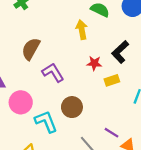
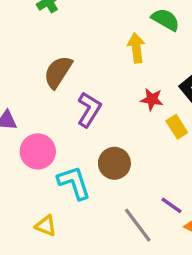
purple L-shape: (53, 72) -> (89, 110), turned 60
yellow rectangle: (112, 80) -> (177, 127), turned 72

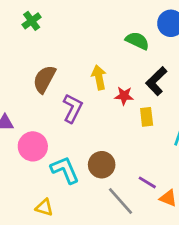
green semicircle: (165, 20) -> (137, 41), moved
yellow arrow: (136, 48) -> (99, 77), moved
yellow rectangle: (177, 127) -> (147, 117), turned 30
brown circle: (114, 163) -> (102, 165), moved

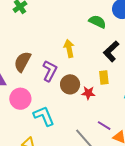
brown semicircle: (44, 79) -> (22, 62), moved
red star: (124, 96) -> (88, 93), moved
brown circle: (102, 165) -> (70, 84), moved

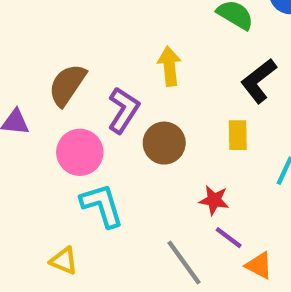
red star: (88, 93) -> (214, 200), moved
pink circle: (20, 99) -> (80, 152), moved

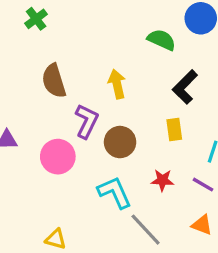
brown semicircle: (67, 85) -> (54, 81), moved, turned -44
cyan L-shape: (102, 205) -> (115, 192), moved
purple line: (229, 238) -> (203, 185), moved

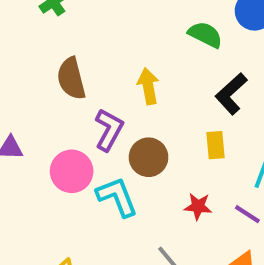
cyan L-shape: (115, 192) -> (117, 197), moved

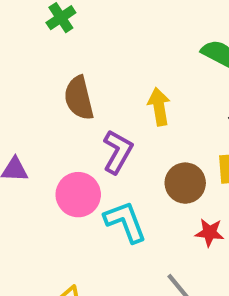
brown circle: (149, 157) -> (185, 183), moved

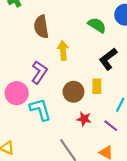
brown semicircle: (79, 98) -> (41, 27), moved

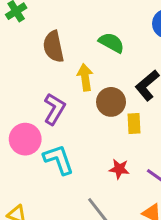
green semicircle: (97, 25) -> (111, 43), moved
brown circle: (73, 92) -> (111, 102), moved

